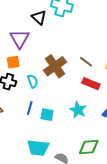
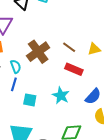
blue line: (30, 108) -> (14, 84), moved

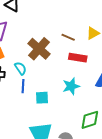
cyan star: (61, 96) -> (71, 86), turned -30

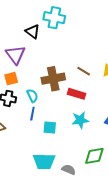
brown cross: (39, 49) -> (53, 79), turned 30
red rectangle: (78, 58) -> (76, 94), moved

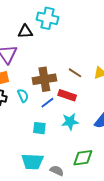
black triangle: (33, 32) -> (25, 32), turned -42
blue line: (32, 114) -> (47, 103), moved, turned 40

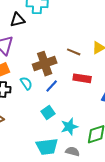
red rectangle: (67, 95) -> (82, 78), moved
cyan star: (70, 122) -> (69, 127), moved
cyan square: (39, 128) -> (48, 112), turned -32

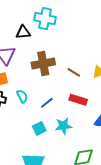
brown cross: (45, 64) -> (43, 64), moved
cyan star: (69, 127) -> (63, 126), moved

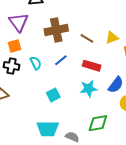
blue line: (47, 103) -> (61, 60), moved
cyan star: (63, 126) -> (89, 89), moved

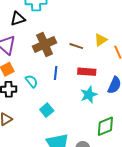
blue line: (61, 60) -> (56, 73), turned -32
cyan square: (53, 95) -> (47, 110), moved

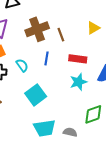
brown line: (76, 46) -> (61, 35), moved, turned 48
cyan square: (47, 110) -> (36, 95), size x1.5

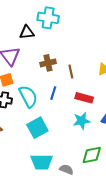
brown cross: (37, 29) -> (48, 63), size x0.7
cyan semicircle: (22, 65) -> (28, 96), size x1.6

